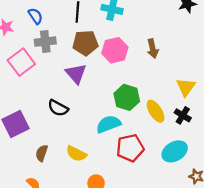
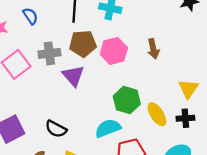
gray cross: (45, 42) -> (49, 53), moved
black semicircle: (58, 108) -> (56, 129), moved
black cross: (183, 115) -> (185, 118), turned -35

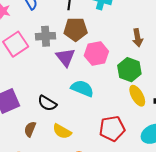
pink hexagon: (114, 51) -> (96, 53), moved
green hexagon: (127, 100) -> (129, 70), moved
cyan semicircle: (108, 128) -> (82, 88), moved, turned 40

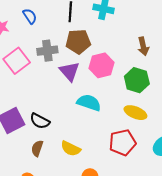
yellow ellipse: (137, 96) -> (135, 113), moved, turned -35
black semicircle: (47, 103) -> (40, 121), moved

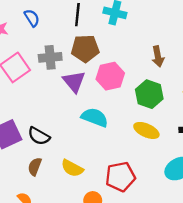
red pentagon: (123, 143) -> (120, 177), moved

